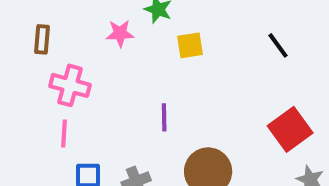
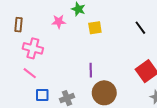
purple line: (164, 117) -> (91, 70), moved
pink line: (64, 133) -> (30, 73), turned -56

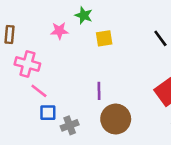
pink line: (30, 73) -> (39, 91), moved
blue square: (42, 95) -> (48, 113), moved

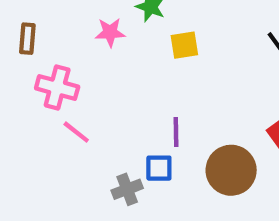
blue square: (48, 113) -> (159, 168), moved
brown circle: (116, 119) -> (231, 170), moved

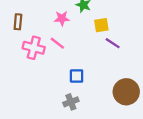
pink line: (76, 132) -> (57, 43), moved
purple line: (176, 132) -> (113, 43), moved, turned -56
blue square: (159, 168) -> (77, 76), moved

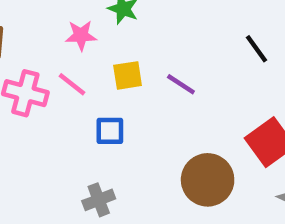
yellow square: (101, 25) -> (128, 75), moved
blue square: (77, 76) -> (110, 131), moved

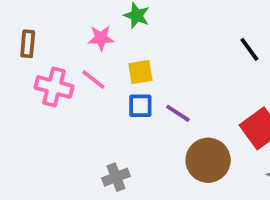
purple line: (181, 84) -> (178, 113), moved
blue square: (110, 131) -> (140, 106), moved

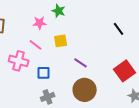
pink cross: (54, 87) -> (19, 61), moved
blue square: (140, 106) -> (44, 73), moved
brown circle: (208, 160) -> (85, 90), moved

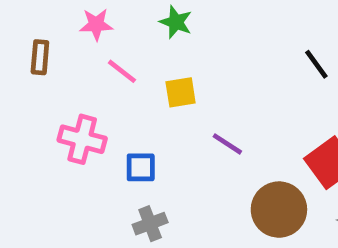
pink star: (40, 23) -> (96, 24), moved
pink line: (36, 45) -> (122, 71), moved
brown circle: (85, 90) -> (279, 210), moved

